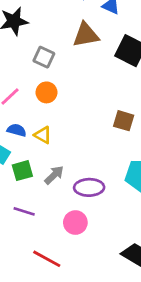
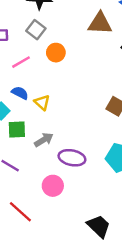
gray square: (44, 57) -> (36, 30), moved
orange circle: (47, 92) -> (56, 53), moved

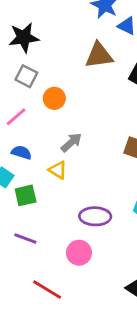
yellow triangle: (42, 102) -> (58, 170), moved
gray arrow: (44, 140) -> (71, 142), moved

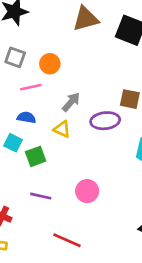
gray square: (26, 76) -> (15, 57), moved
pink line: (16, 117) -> (31, 87), moved, turned 36
purple ellipse: (95, 216) -> (105, 121), moved
pink circle: (79, 253) -> (87, 191), moved

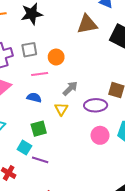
gray square: (15, 57) -> (29, 50), turned -35
yellow triangle: (62, 129) -> (61, 109), turned 32
cyan square: (13, 143) -> (24, 148), moved
pink circle: (87, 191) -> (100, 135), moved

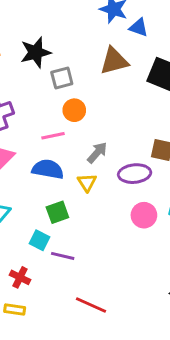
gray square: (29, 50) -> (62, 78), moved
blue semicircle: (34, 98) -> (48, 169), size x1.5

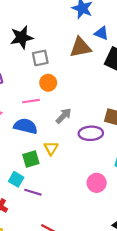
blue triangle: (139, 28) -> (101, 33), moved
yellow triangle: (87, 182) -> (51, 148), moved
pink circle: (144, 215) -> (97, 183), moved

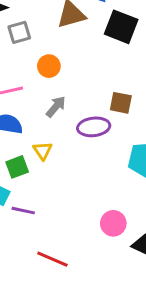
orange circle: (48, 83) -> (49, 66), moved
pink circle: (97, 183) -> (113, 223), moved

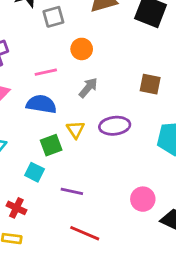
purple ellipse: (94, 127) -> (115, 126), moved
purple line: (23, 211) -> (72, 191), moved

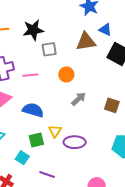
pink line: (46, 72) -> (30, 75), moved
gray arrow: (88, 88) -> (79, 99), moved
purple ellipse: (115, 126) -> (75, 142), moved

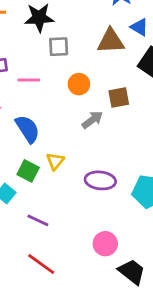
brown square: (112, 105) -> (119, 97), moved, turned -35
blue semicircle: (33, 110) -> (28, 129), turned 35
green square: (36, 140) -> (28, 171), turned 35
purple ellipse: (75, 142) -> (100, 180), moved

